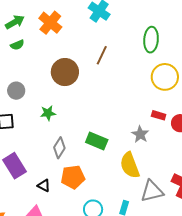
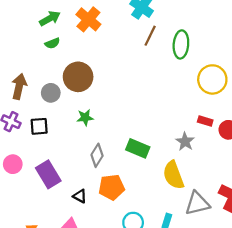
green ellipse: (151, 40) -> (181, 44), moved
brown line: (102, 55) -> (150, 36), moved
brown circle: (65, 72) -> (78, 77), moved

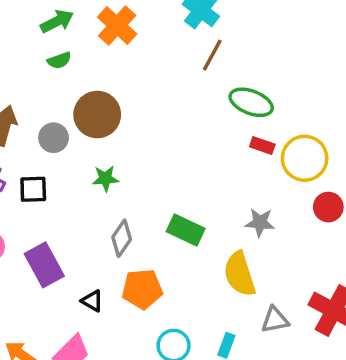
green ellipse: (181, 44) -> (251, 102), moved, turned -76
yellow circle: (212, 79) -> (305, 158), moved
red rectangle: (205, 121) -> (262, 145), moved
gray star: (185, 142) -> (260, 222), turned -30
gray triangle: (197, 203) -> (275, 320), size x0.7

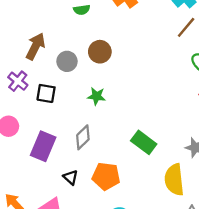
brown circle: (97, 115) -> (100, 52), size x0.7
gray diamond: (122, 238) -> (83, 137), moved
purple rectangle: (44, 265) -> (43, 146), turned 40

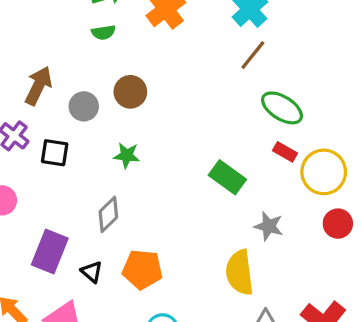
green rectangle: (144, 142) -> (227, 177), moved
purple rectangle: (43, 146) -> (50, 251), moved

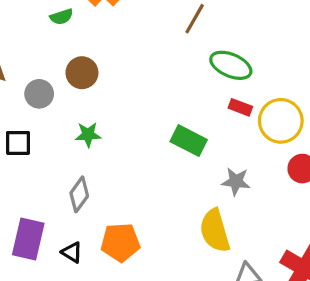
green semicircle: (103, 32) -> (62, 17), moved

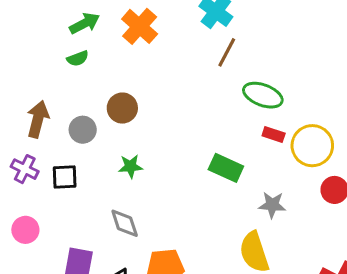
green semicircle: (62, 17) -> (78, 58), moved
gray diamond: (79, 194) -> (125, 223), turned -52

